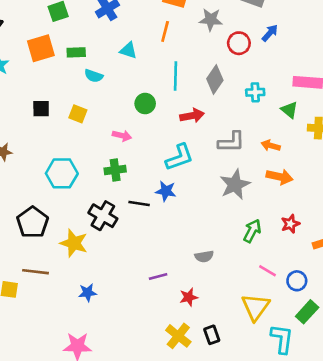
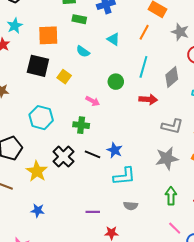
orange square: (41, 48) -> (48, 35), moved
green rectangle: (76, 52) -> (79, 19), moved
black square: (41, 109) -> (38, 66), size x1.6
cyan L-shape: (179, 157) -> (124, 176), moved
green arrow: (252, 231) -> (171, 196), turned -42

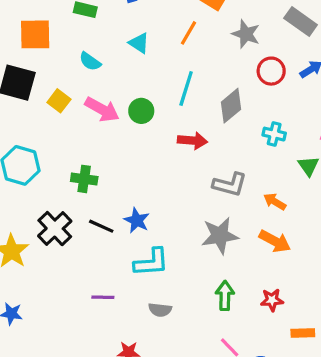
pink arrow: (93, 101) -> (102, 109), moved, size x1.5
purple line: (93, 212) -> (103, 297), moved

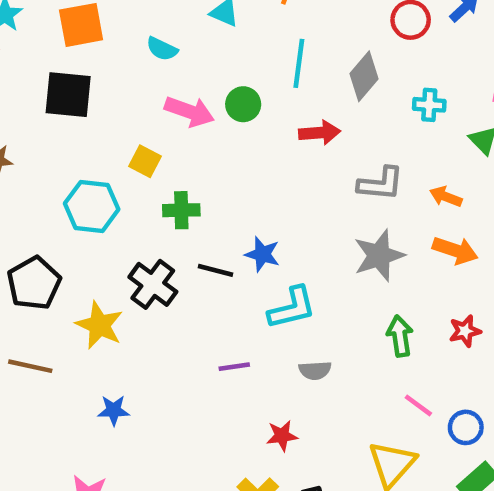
yellow square: (59, 101) -> (145, 161), moved

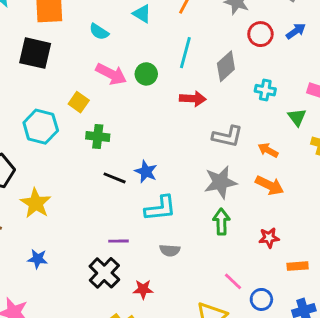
black cross: (153, 284) -> (104, 273), moved
green arrow: (400, 336) -> (221, 222), moved

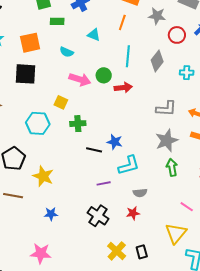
red arrow: (193, 99) -> (123, 87), moved
purple line: (118, 241) -> (104, 183), moved
red star: (143, 289) -> (133, 213), moved

